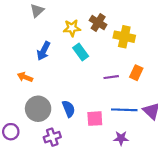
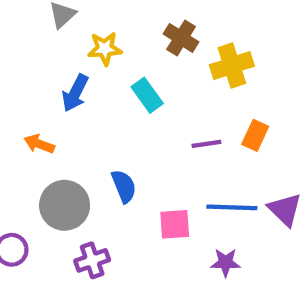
yellow star: (72, 28) -> (105, 49), moved
yellow cross: (124, 37) -> (232, 66), turned -30
blue semicircle: (69, 109) -> (124, 186), moved

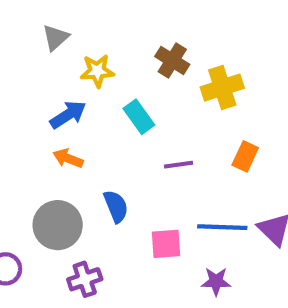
blue arrow: (75, 93) -> (68, 115), turned -150
orange arrow: (39, 144) -> (68, 158), moved
purple line: (206, 144) -> (178, 165), moved

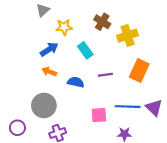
orange rectangle: (245, 156) -> (139, 71), size x1.5
blue semicircle: (116, 206) -> (76, 82), moved, turned -56

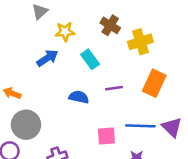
orange arrow: (49, 72) -> (12, 93), moved
gray circle: (44, 105) -> (26, 125), moved

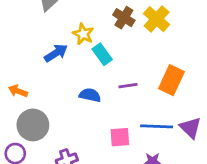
yellow star: (65, 32) -> (83, 34), moved, turned 30
yellow cross: (140, 42) -> (157, 19), moved, turned -30

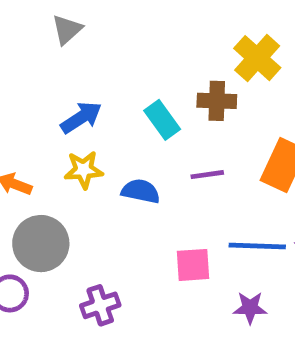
brown cross: (124, 18) -> (217, 101), moved, turned -30
yellow star: (83, 34) -> (84, 170), moved, turned -30

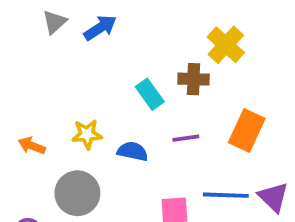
gray triangle: (67, 30) -> (55, 22), moved
blue arrow: (81, 118) -> (100, 28), moved
gray circle: (41, 244) -> (77, 193), moved

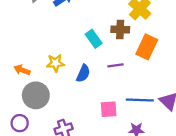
orange rectangle: (247, 130) -> (147, 47), moved
blue semicircle: (133, 151) -> (83, 73), turned 102
gray circle: (77, 193) -> (36, 95), moved

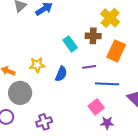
blue line: (140, 100) -> (107, 84), moved
pink square: (109, 109) -> (96, 107), moved, turned -35

